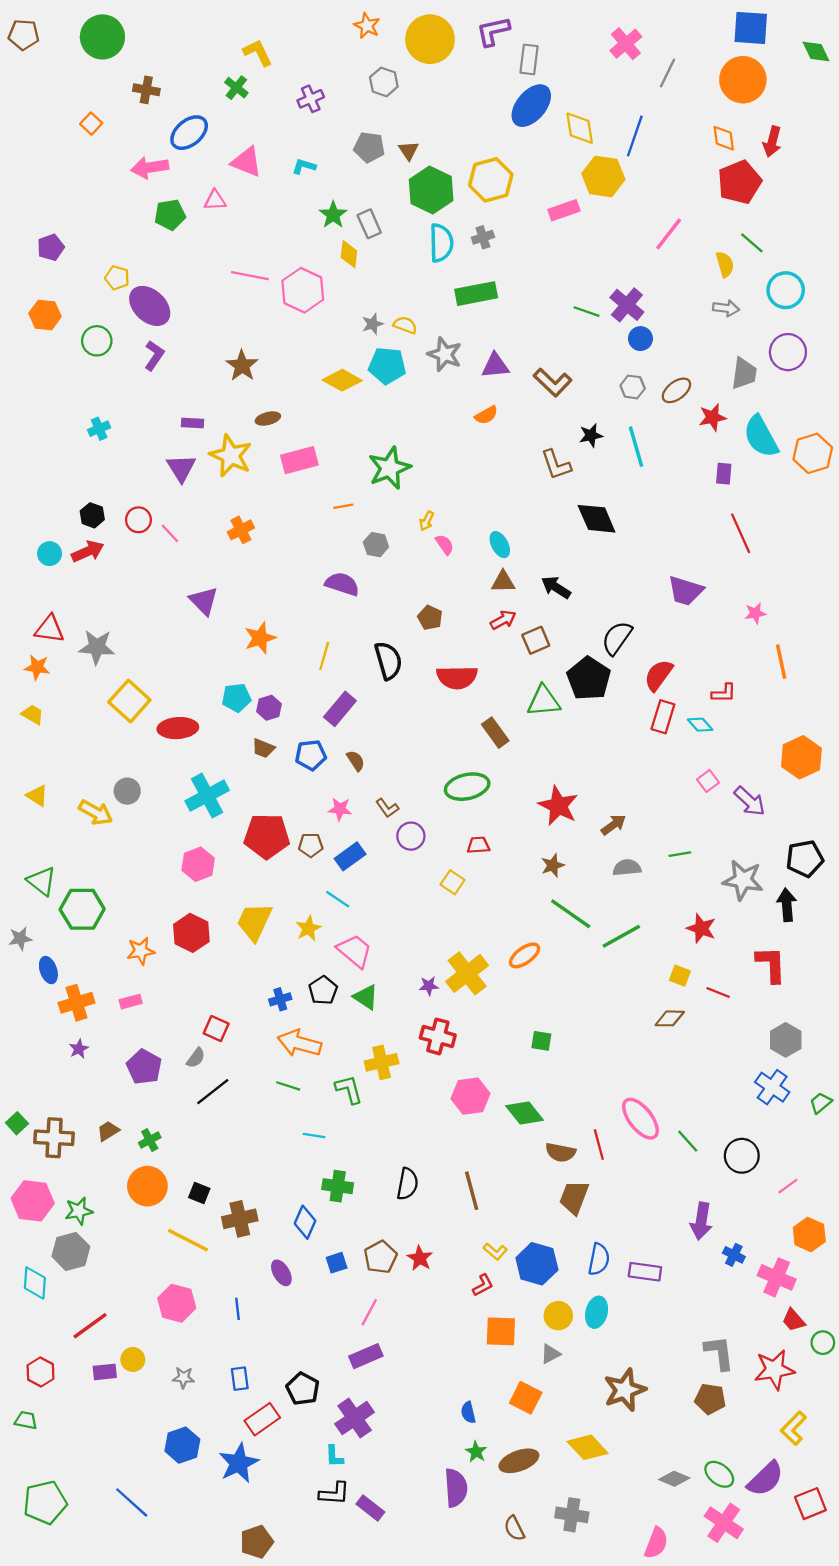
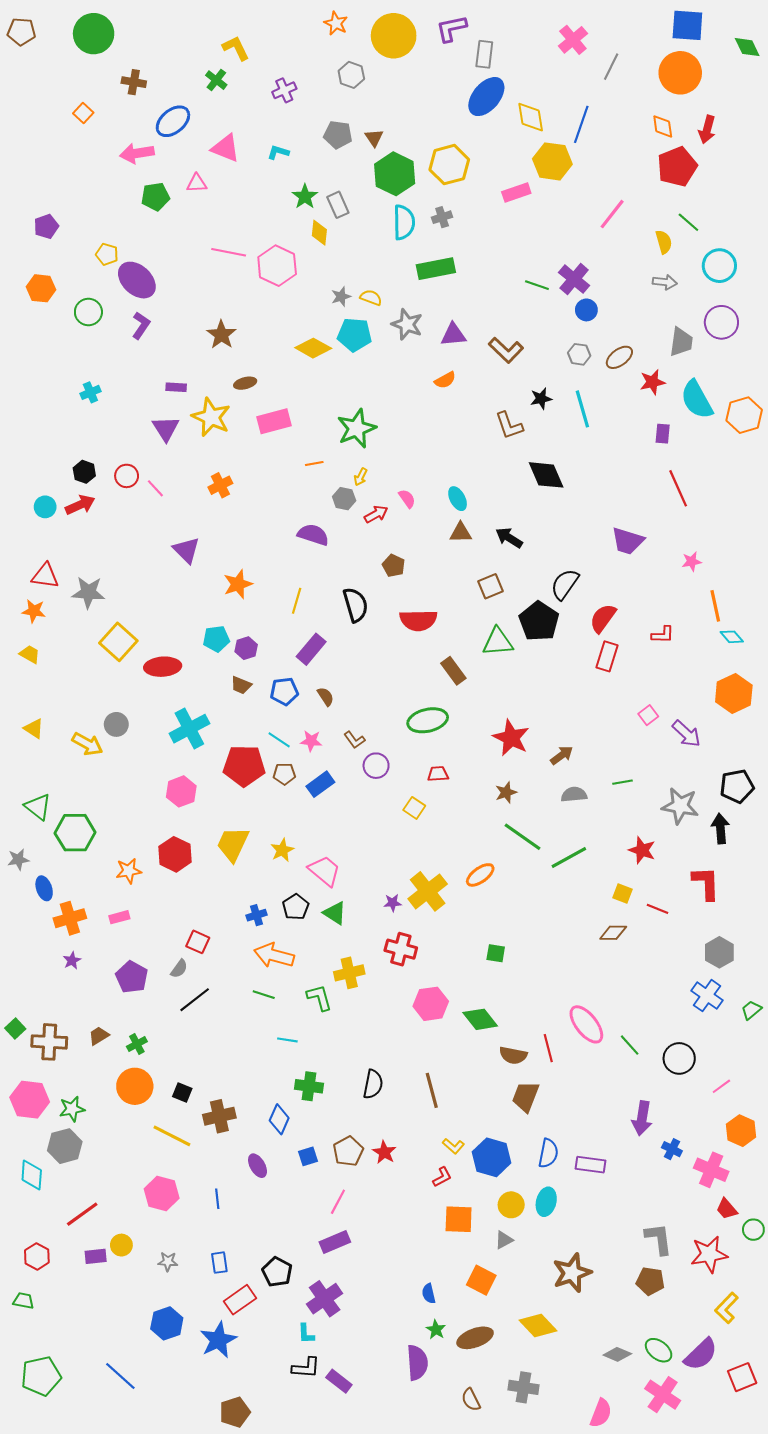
yellow arrow: (427, 521) -> (361, 477), moved
red arrow: (503, 620) -> (376, 514), moved
cyan diamond: (700, 725) -> (732, 637), moved
cyan line: (338, 899) -> (279, 740), moved

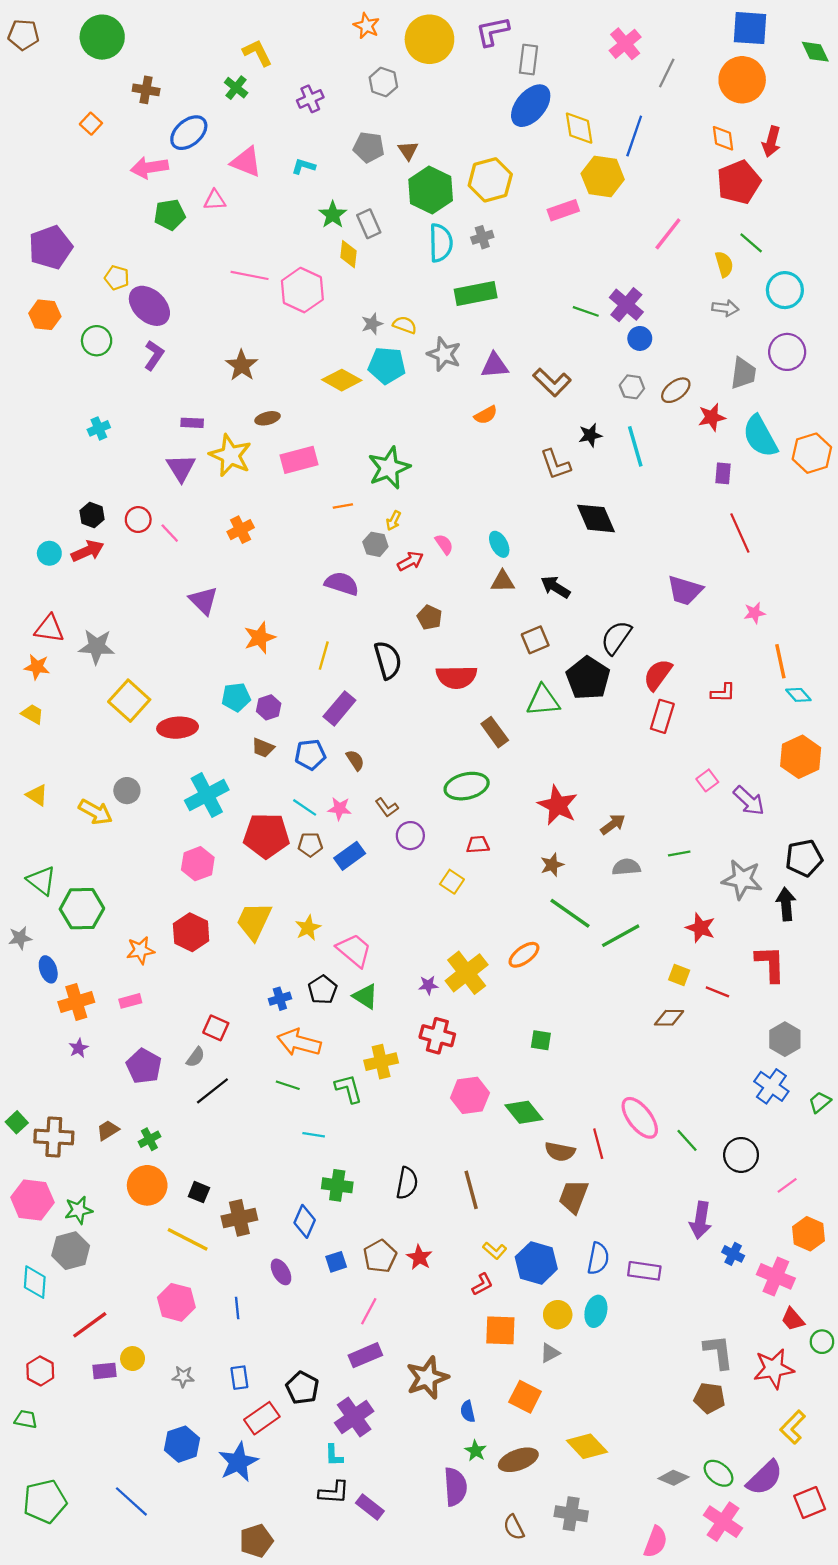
purple pentagon: (46, 226) -> (50, 247), size x1.6
brown star: (572, 1273) -> (427, 1378), moved

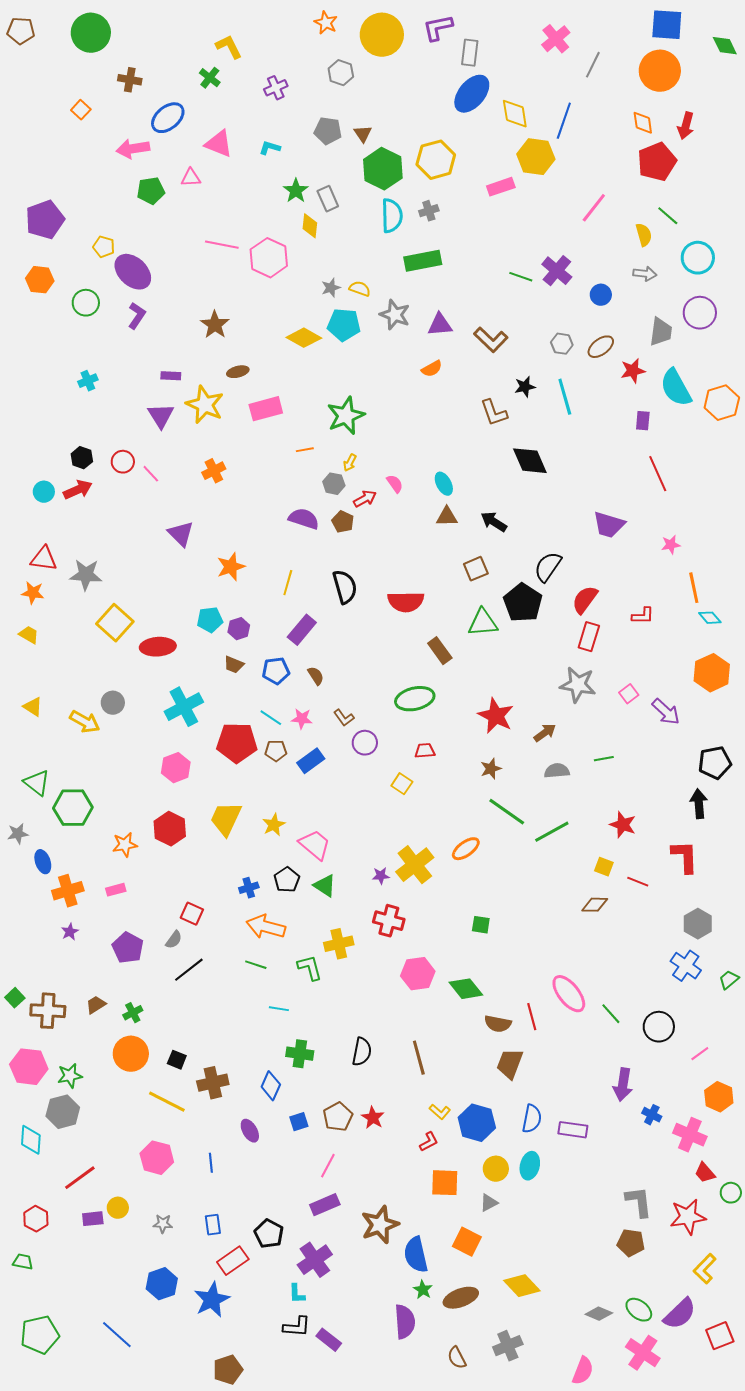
blue circle: (640, 338) -> (601, 295), moved
brown pentagon: (429, 617) -> (343, 522), moved
gray star: (742, 879) -> (578, 685), moved
blue semicircle: (468, 1411) -> (416, 1255), size x1.8
gray cross: (571, 1514) -> (508, 1346), turned -32

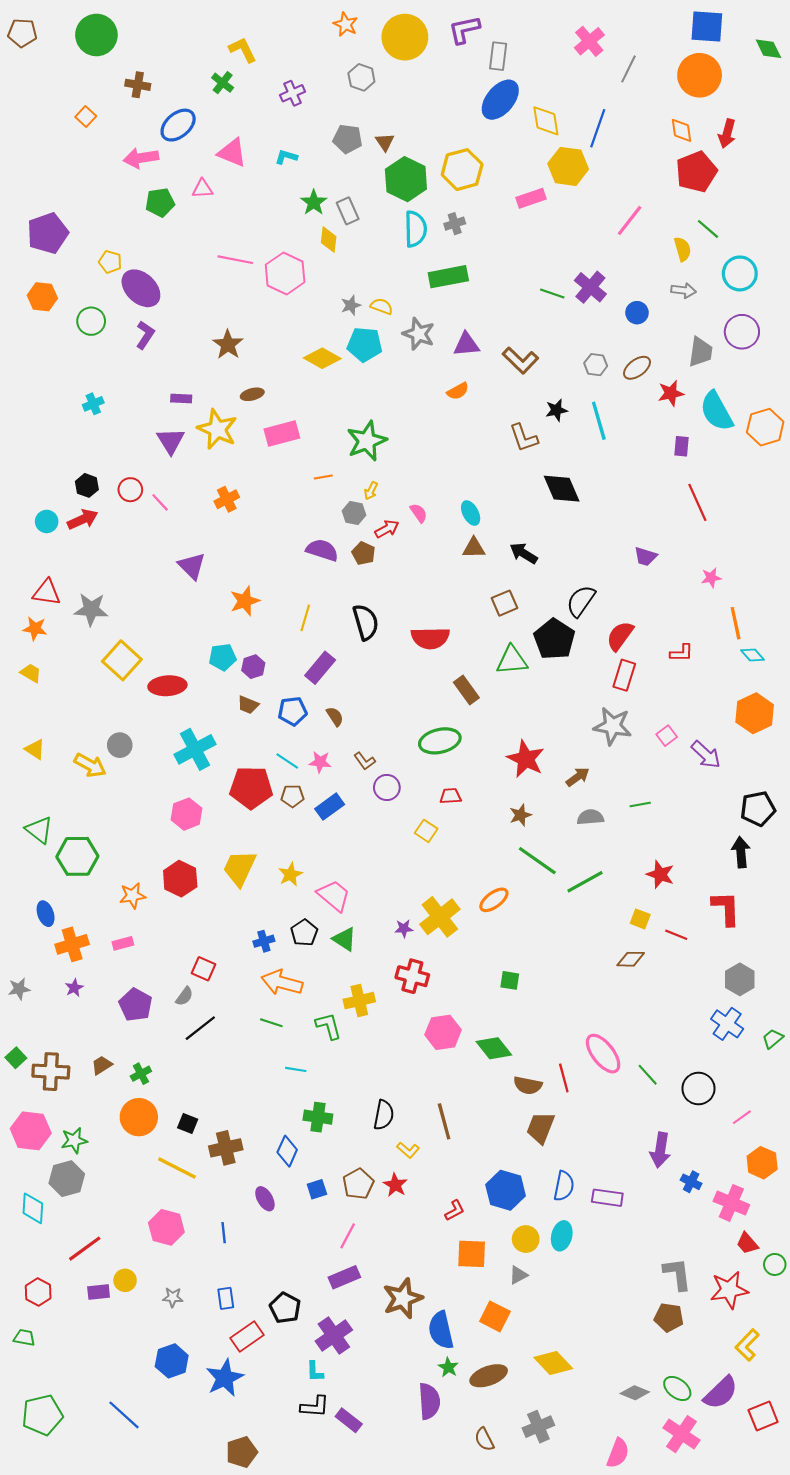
purple trapezoid: (609, 525) -> (645, 556), size x0.7
gray star: (18, 834) -> (19, 989), moved
yellow L-shape: (440, 1112) -> (408, 1150), moved

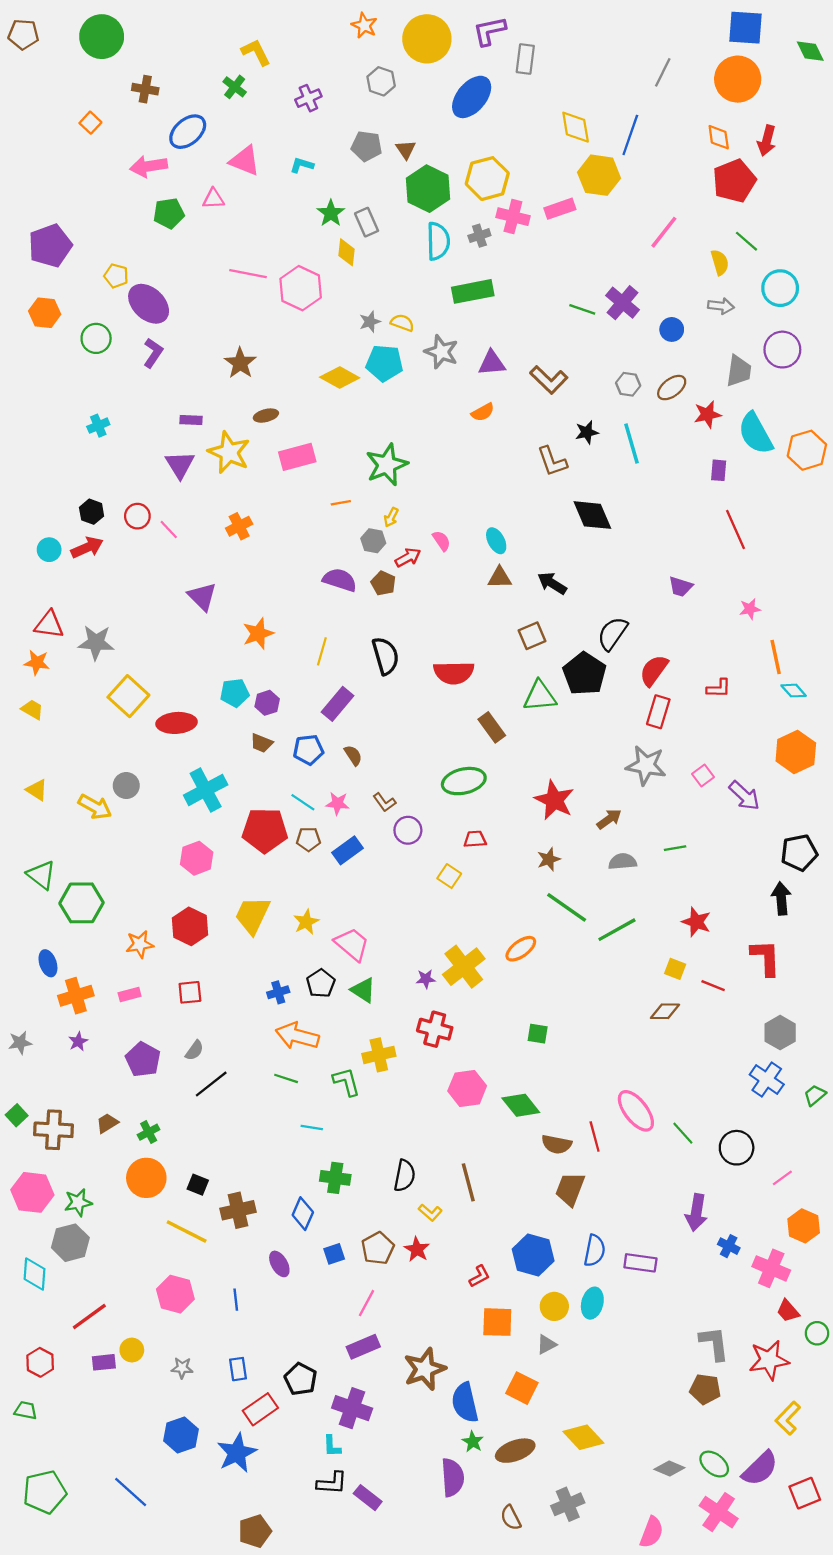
pink cross: (589, 41) -> (513, 217), moved, turned -36
blue ellipse: (500, 100) -> (472, 97), moved
red square: (203, 969) -> (190, 992), moved, turned -30
purple cross: (334, 1335) -> (352, 1408), turned -36

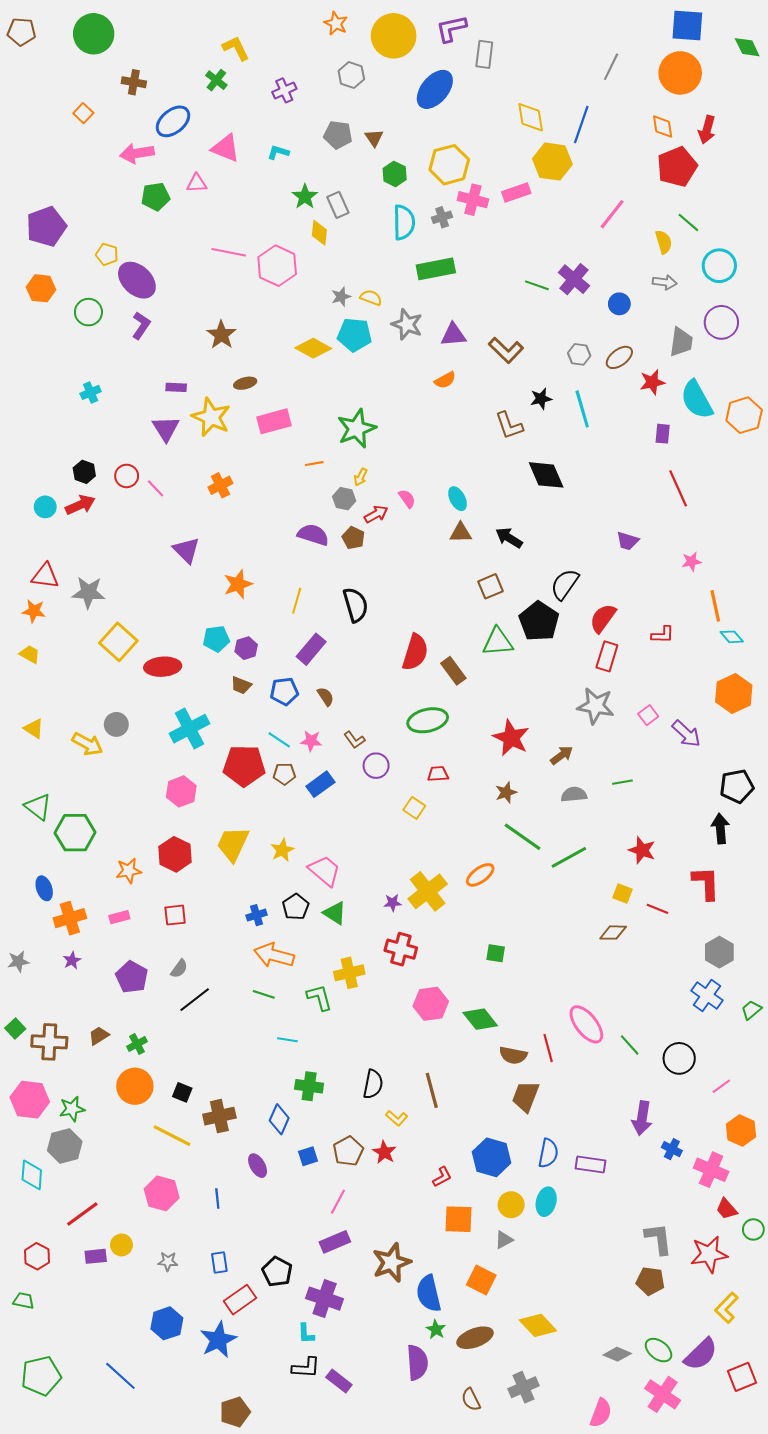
green hexagon: (428, 189) -> (395, 174), size x0.6
red semicircle: (454, 673) -> (415, 652), moved, turned -72

